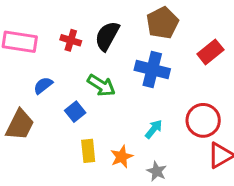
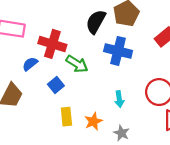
black semicircle: (107, 36) -> (96, 22), moved
red cross: (71, 40) -> (52, 44), moved, size x1.6
cyan arrow: (154, 129) -> (119, 99), turned 133

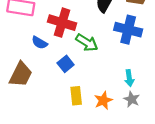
blue semicircle: (30, 64) -> (40, 43), turned -112
gray star: (122, 133) -> (132, 99), moved

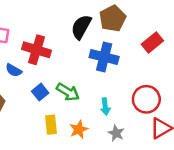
green arrow: (87, 43) -> (68, 92), moved
gray star: (132, 99) -> (116, 133), moved

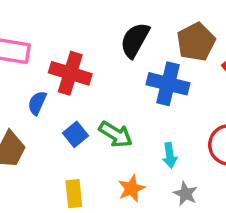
brown pentagon: (113, 18) -> (196, 42), moved
blue semicircle: (14, 70) -> (37, 103), turned 84
yellow rectangle: (51, 125) -> (74, 194), moved

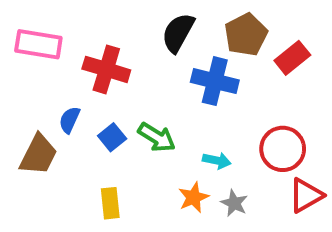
blue semicircle: (37, 103) -> (69, 120), moved
cyan arrow: (170, 155) -> (217, 161), turned -70
orange star: (131, 188) -> (194, 197), moved

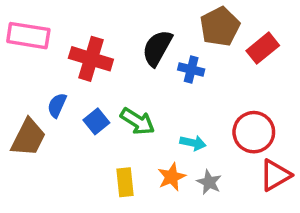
black semicircle: (178, 33) -> (157, 48), moved
blue cross: (215, 81) -> (191, 70), size x0.6
yellow rectangle: (110, 203) -> (125, 182), moved

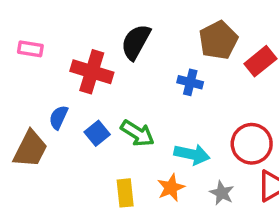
pink rectangle: (28, 36) -> (30, 49), size x0.6
black semicircle: (157, 48) -> (136, 42), moved
cyan arrow: (193, 143) -> (192, 154), size x1.4
gray star: (209, 182) -> (222, 193), moved

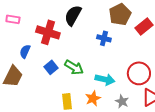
blue semicircle: (58, 117) -> (25, 51), moved

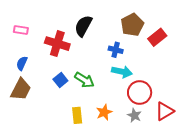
blue semicircle: (25, 51) -> (22, 63), moved
red circle: (139, 73) -> (140, 92), moved
cyan arrow: (105, 79) -> (122, 72), moved

